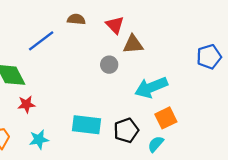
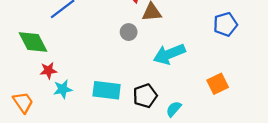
orange square: (166, 118) -> (218, 84), moved
cyan star: (39, 139) -> (63, 89), moved

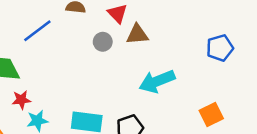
gray circle: (129, 32) -> (103, 42), moved

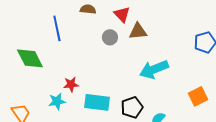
blue line: (37, 31) -> (57, 28), turned -65
red star: (21, 100) -> (71, 84), moved

